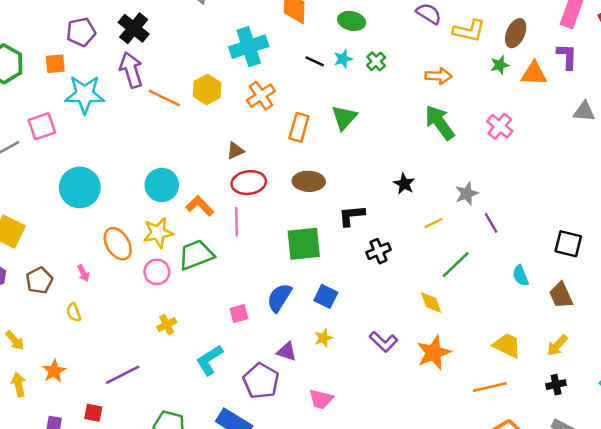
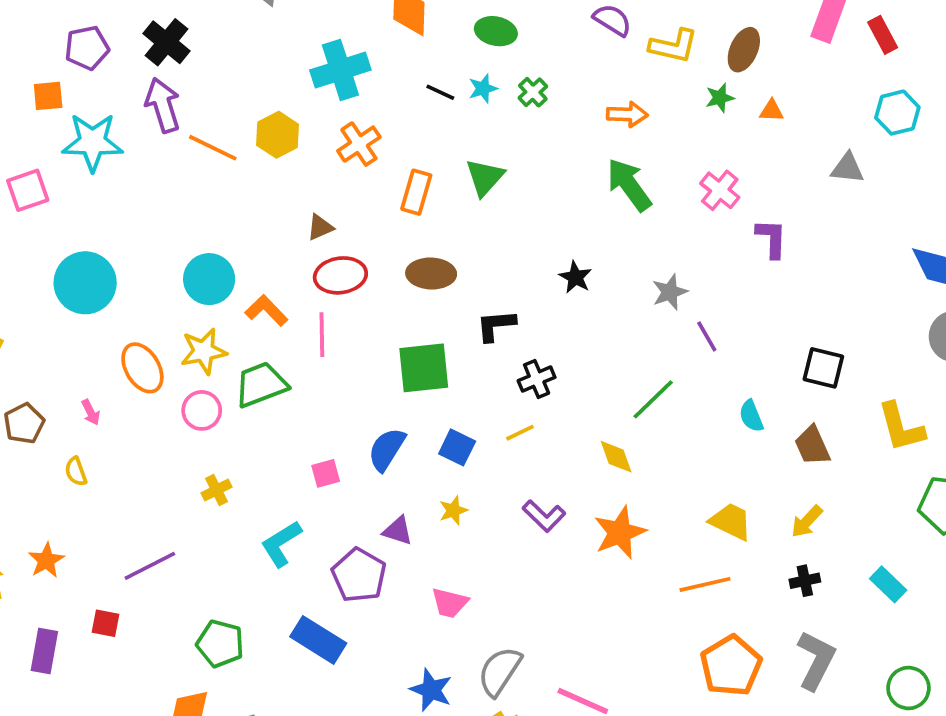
purple L-shape: (567, 56) -> (772, 238), moved
orange triangle: (534, 74) -> (772, 111), size x0.6
yellow line: (434, 223) -> (520, 433), moved

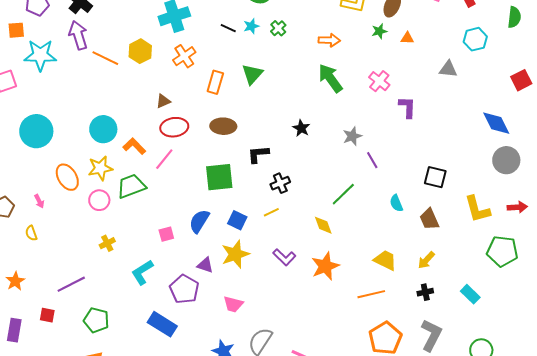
pink line: (322, 335) -> (164, 159), turned 40
yellow star: (453, 510) -> (235, 254), size x1.8
green pentagon: (220, 644) -> (96, 320), moved

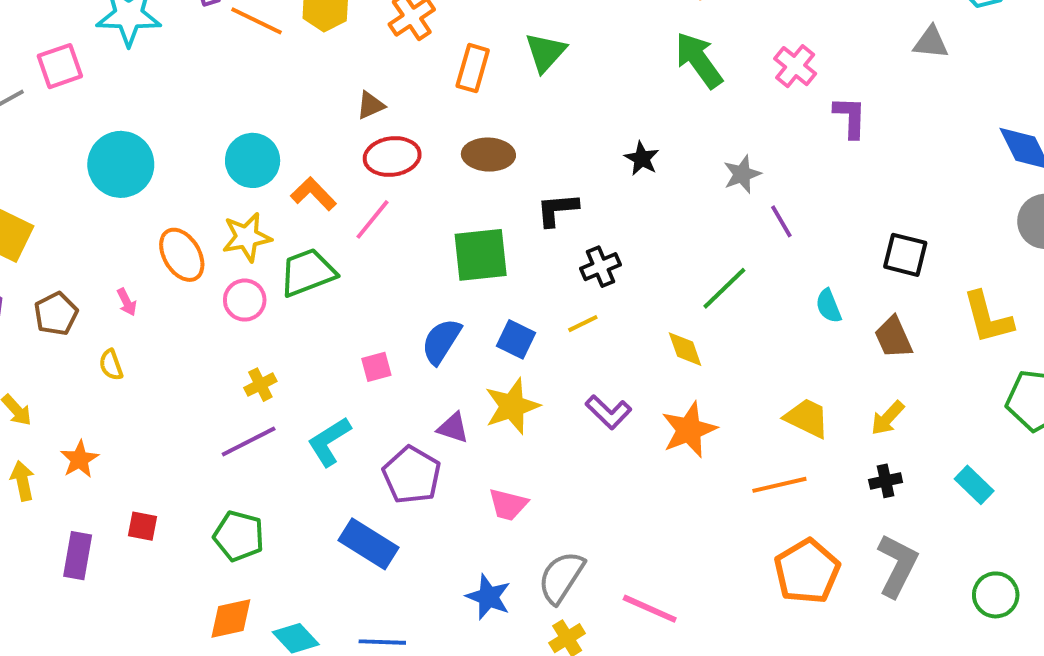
purple line: (71, 284) -> (249, 442), moved

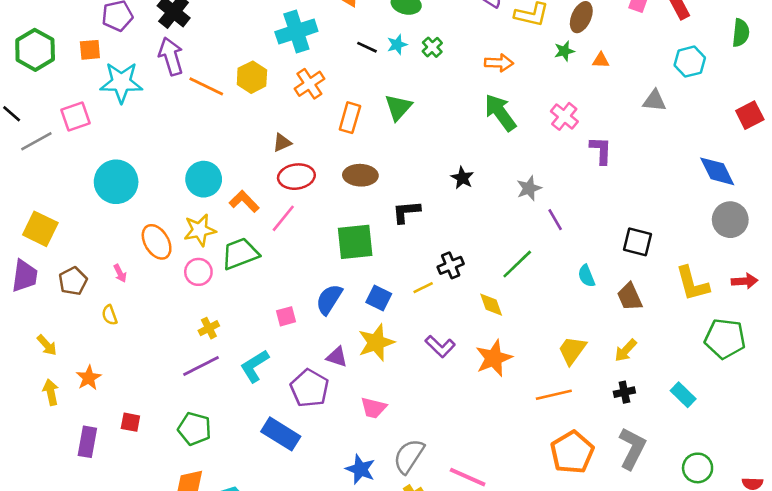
black cross: (601, 267) -> (451, 265), moved
yellow trapezoid: (807, 418) -> (572, 350), turned -80

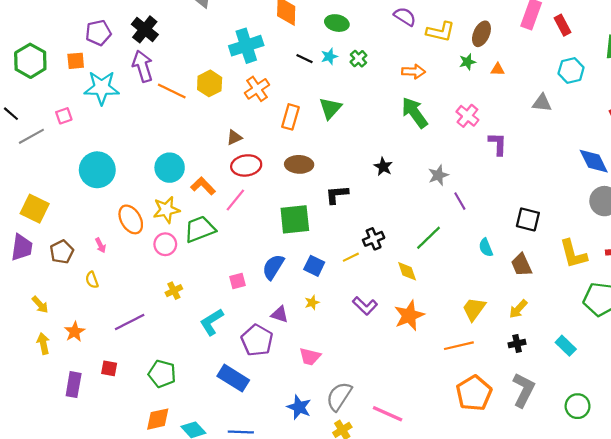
pink square: (76, 116) -> (64, 116), size x0.7
yellow star: (376, 342) -> (312, 303), size x0.5
purple line: (201, 366) -> (130, 322), moved

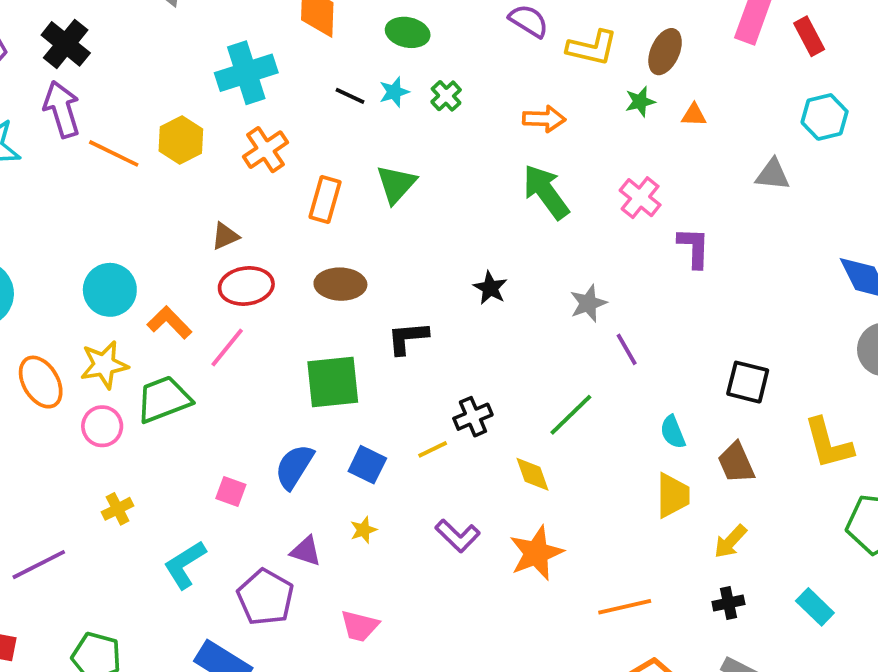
pink square: (238, 281) -> (231, 492), turned 35
yellow trapezoid: (474, 309) -> (673, 495), moved, turned 144

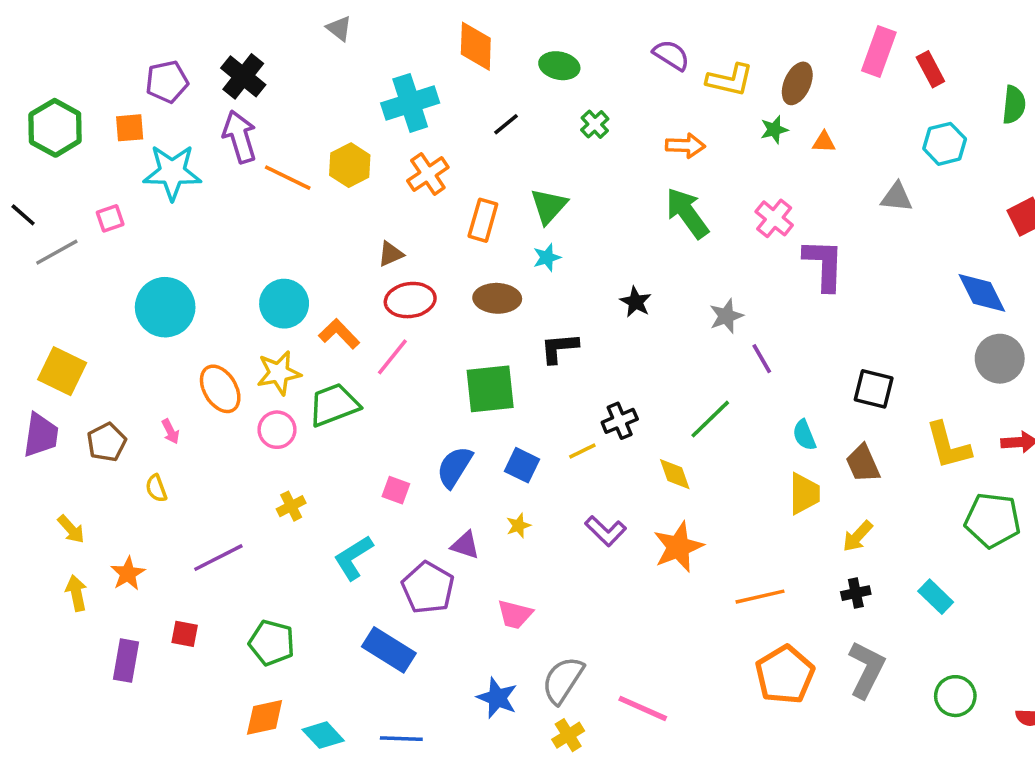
cyan star: (394, 92) -> (547, 257), moved
black line: (350, 96) -> (506, 124), turned -64
purple L-shape: (694, 248) -> (824, 265), size x1.4

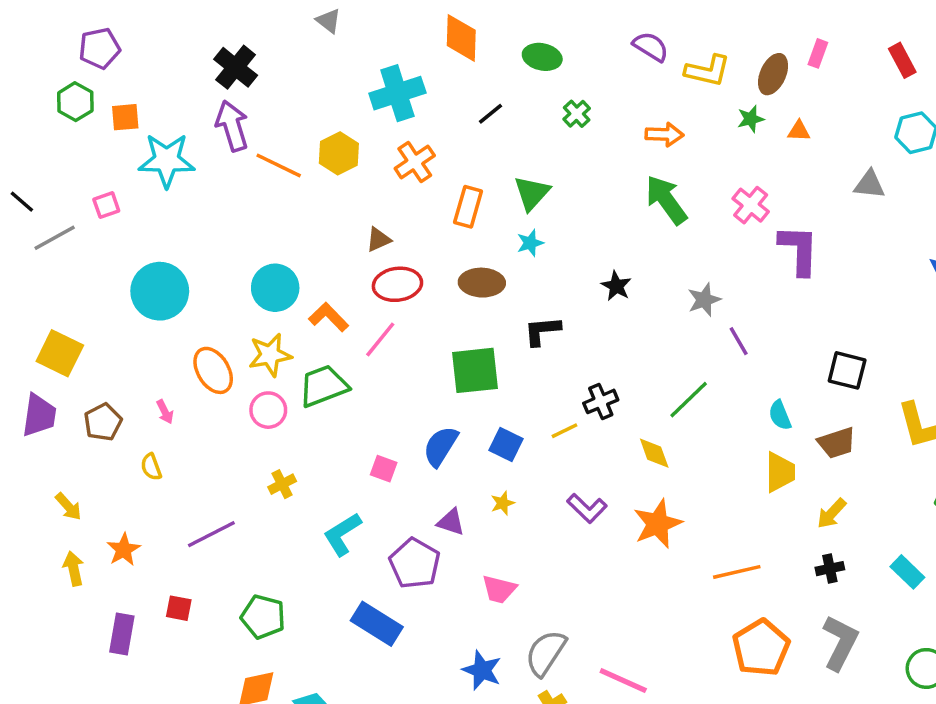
pink rectangle: (879, 51) -> (818, 53), moved, size x0.6
purple pentagon: (167, 82) -> (99, 48), moved
green hexagon: (55, 128) -> (75, 102), moved, size x0.7
brown trapezoid: (863, 463) -> (837, 443), turned -84

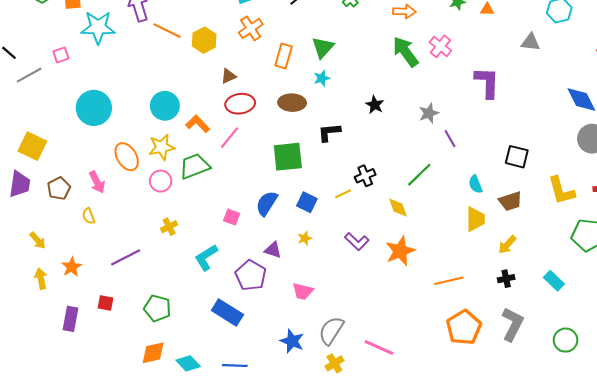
yellow hexagon: (339, 153) -> (204, 40), moved
pink cross: (751, 205) -> (440, 46), moved
pink arrow: (165, 412) -> (97, 182), size x1.5

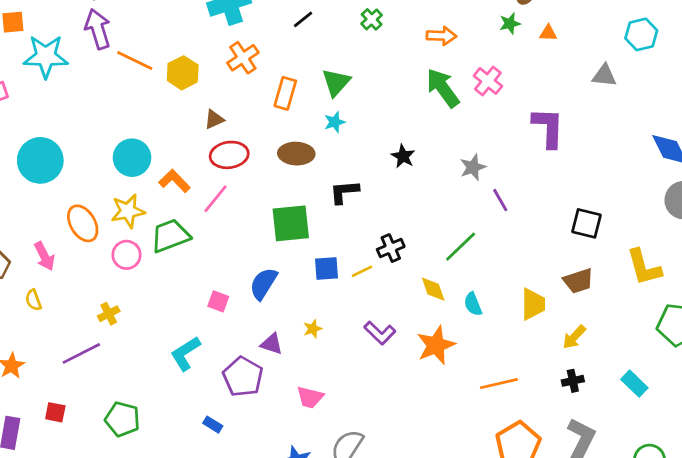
cyan semicircle: (475, 184) -> (473, 304), moved
blue square: (307, 202) -> (326, 269), moved, turned -30
yellow cross: (169, 227) -> (109, 314), moved
blue rectangle: (227, 313) -> (213, 425), size x0.5

